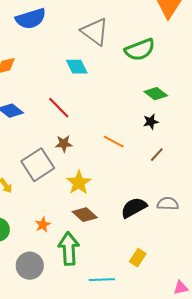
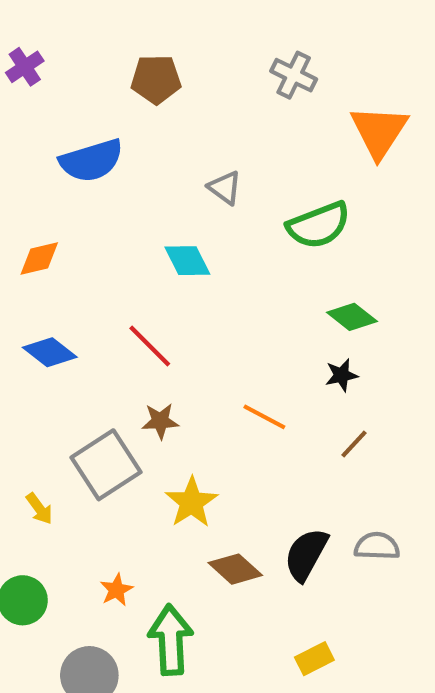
gray triangle: (95, 32) -> (225, 188), size x0.6
black semicircle: (134, 208) -> (306, 554), turned -32
brown diamond: (85, 215) -> (235, 569), moved
yellow rectangle: (138, 258) -> (314, 659), turned 30

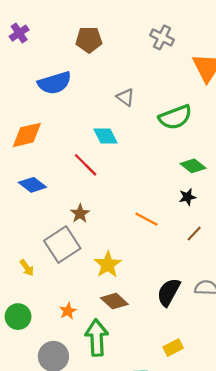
orange diamond: (39, 259) -> (27, 135), size x1.4
red line: (150, 346) -> (86, 165), moved
brown star: (160, 421) -> (80, 214), moved, turned -30
brown diamond: (235, 569) -> (114, 301), moved

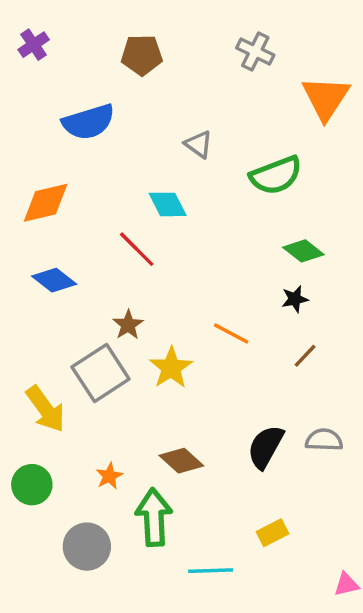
yellow star: (108, 264) -> (171, 368), moved
yellow arrow: (27, 268) -> (46, 409), size x1.8

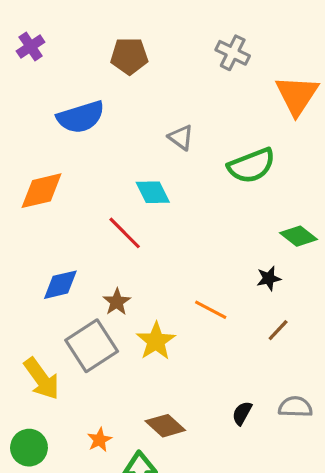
green diamond: (303, 251) -> (298, 236), moved
blue diamond: (54, 280) -> (60, 285), moved, turned -51
black semicircle: (266, 447) -> (242, 413), size x0.6

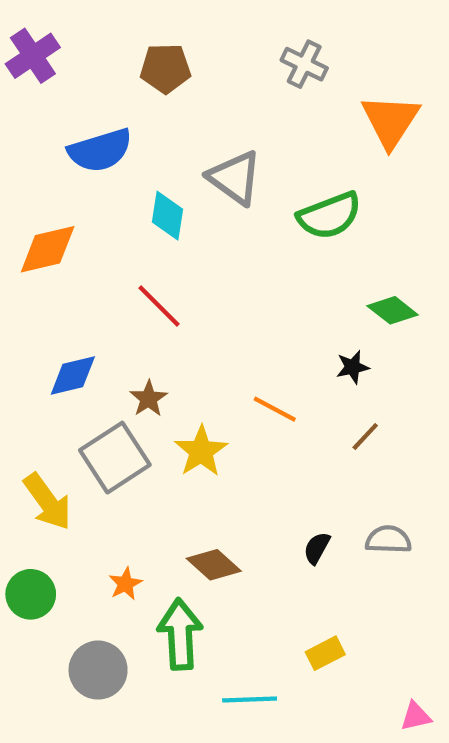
purple cross: (31, 47) -> (33, 56), size x1.4
gray triangle: (181, 137) -> (235, 178), size x1.6
cyan diamond: (153, 192) -> (167, 216), moved, turned 36

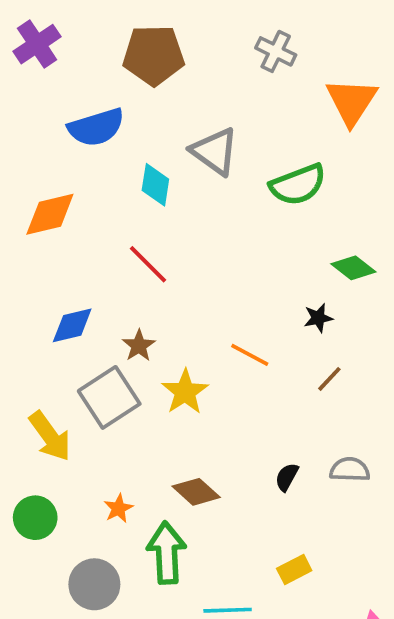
brown pentagon: (165, 68) -> (154, 55), size x1.4

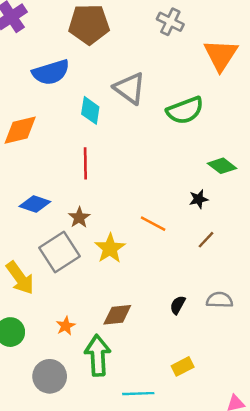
red line: (148, 264) -> (85, 163), turned 44
blue diamond: (72, 325) -> (35, 204), turned 32
brown diamond: (196, 492) -> (117, 315), turned -48

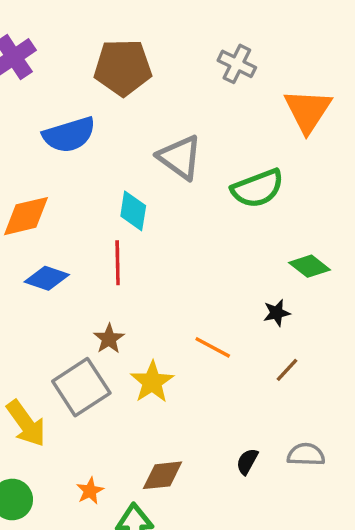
cyan diamond: (90, 110) -> (133, 211), moved
blue diamond: (35, 204) -> (47, 278), moved

